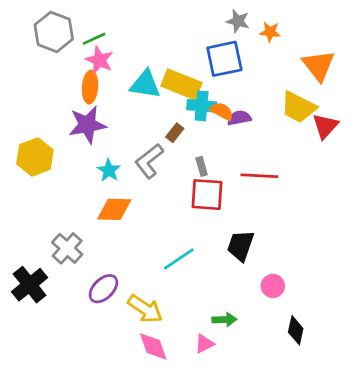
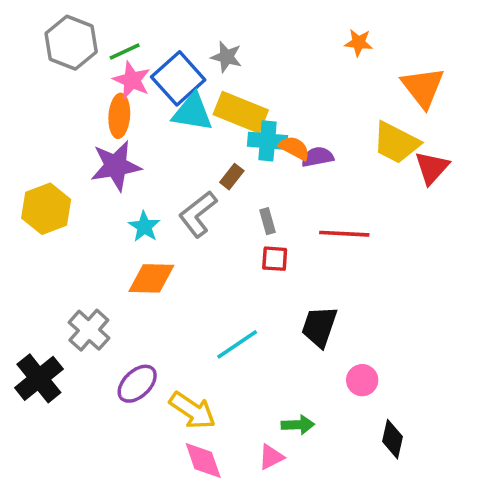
gray star: (238, 21) -> (226, 57), moved
blue square: (224, 59) -> (178, 78), moved, turned -30
red square: (207, 195) -> (275, 259), size x0.6

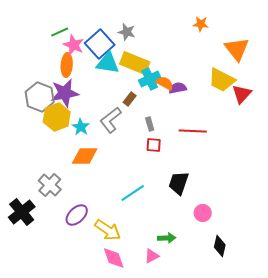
gray hexagon: (71, 43) -> (40, 97), moved
green line: (125, 52) -> (60, 32), moved
cyan cross: (268, 141) -> (150, 79), turned -30
yellow hexagon: (46, 209) -> (57, 117), moved

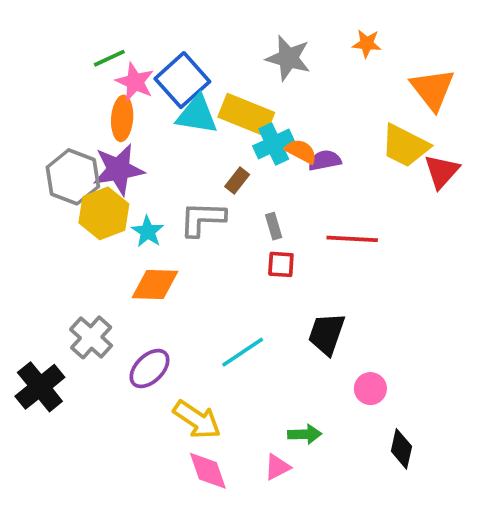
gray star: (127, 32) -> (288, 58), moved, size x1.4
gray L-shape: (111, 120) -> (202, 219), turned 40
purple ellipse: (77, 215) -> (150, 369), moved

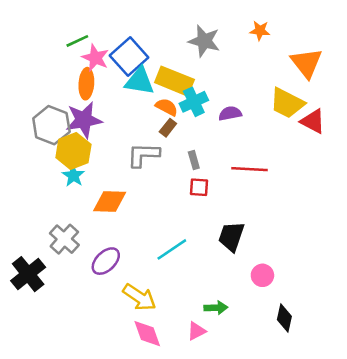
orange semicircle: (301, 151) -> (167, 107), moved
red triangle: (442, 171) -> (313, 121), turned -44
cyan star: (148, 232) -> (73, 176), moved

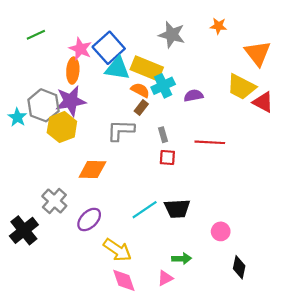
green line: (77, 41) -> (36, 35), moved
cyan star: (73, 176) -> (17, 117), moved
black trapezoid: (231, 236) -> (177, 209), moved, turned -112

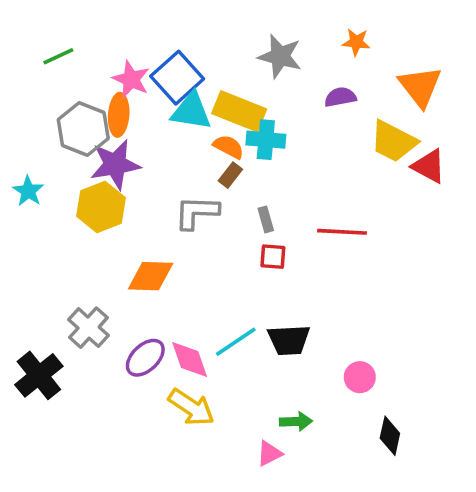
cyan cross: (163, 86) -> (266, 140), turned 30
purple semicircle: (193, 96) -> (340, 97), moved
gray hexagon: (43, 105) -> (83, 129), moved
pink diamond: (124, 280) -> (190, 359), moved

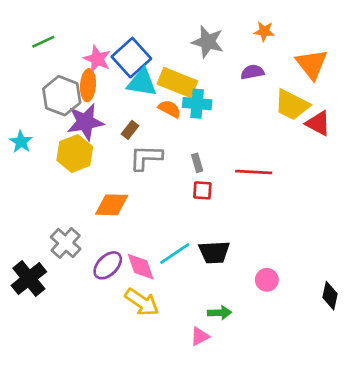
brown rectangle: (230, 175) -> (130, 130), moved
black diamond: (390, 436) -> (330, 296), moved

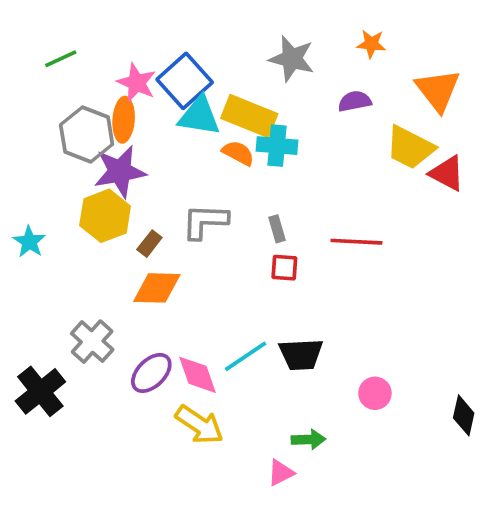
brown rectangle: (130, 130) -> (149, 244), moved
cyan star: (21, 142) -> (29, 242), moved

